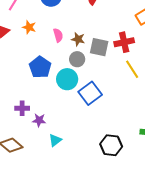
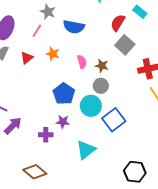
gray square: (99, 47) -> (125, 45), moved, turned 30
purple star: (39, 120) -> (63, 122), moved
cyan triangle: (55, 140) -> (86, 150), moved, size x1.5

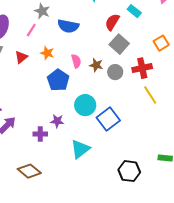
gray circle: (101, 86) -> (115, 72), moved
blue pentagon: (64, 94) -> (58, 80), moved

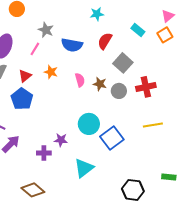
red semicircle: (112, 22) -> (105, 41), moved
orange square: (161, 43) -> (165, 35), moved
blue pentagon: (58, 80) -> (22, 99), moved
yellow line: (150, 95) -> (153, 125), moved, turned -66

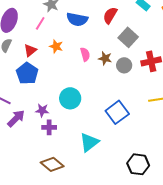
cyan circle: (89, 124) -> (70, 98), moved
purple star: (61, 140) -> (42, 110), moved
brown diamond: (33, 190) -> (52, 164), moved

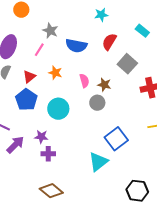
gray circle: (124, 65) -> (97, 103), moved
cyan circle: (70, 98) -> (58, 109), moved
cyan triangle: (89, 142) -> (98, 162), moved

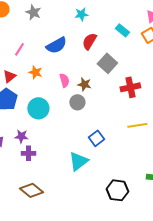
gray star: (50, 31) -> (33, 12), moved
blue semicircle: (76, 46) -> (56, 45), turned -40
blue square: (116, 139) -> (96, 138), size x0.7

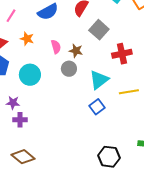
blue square: (96, 138) -> (97, 107), moved
cyan triangle: (78, 161) -> (99, 80), moved

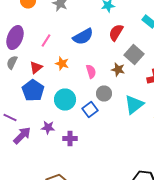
brown star: (76, 51) -> (118, 70), moved
blue square: (97, 107) -> (90, 110), moved
purple cross: (20, 120) -> (70, 138), moved

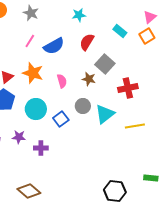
pink line: (46, 40) -> (30, 41), moved
orange star: (62, 64) -> (33, 73), size x1.5
gray circle: (104, 94) -> (83, 106), moved

